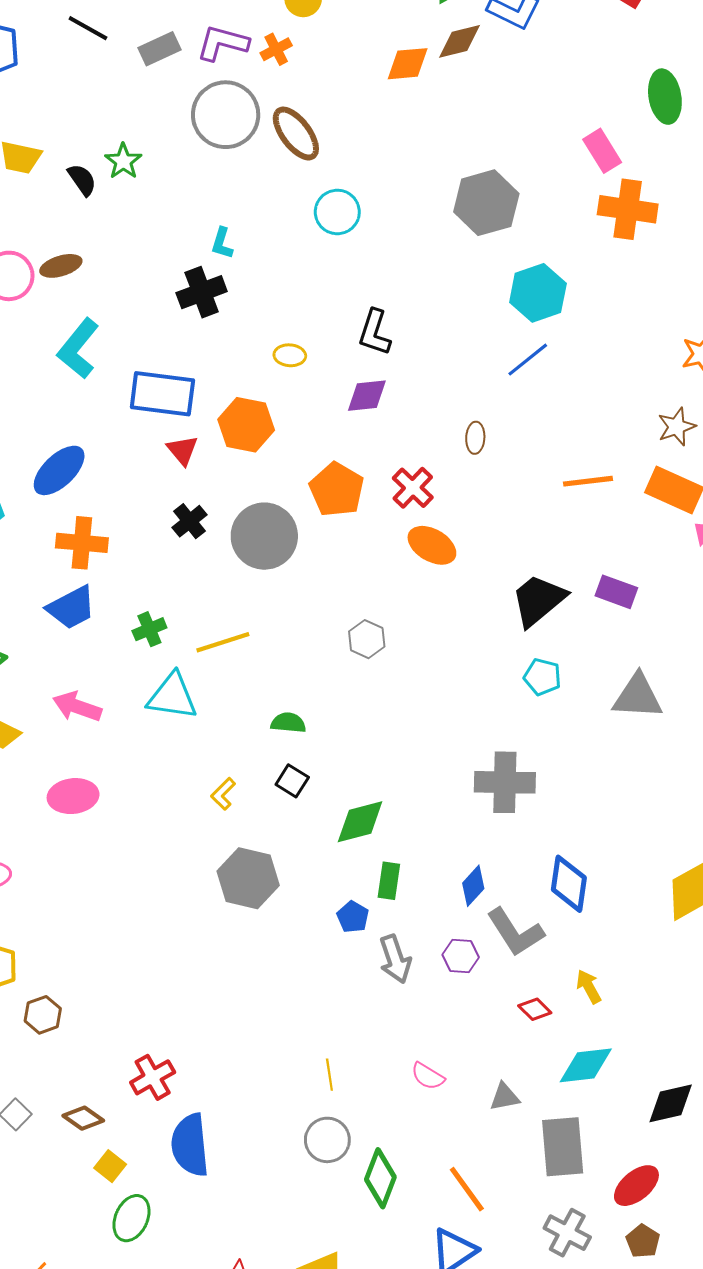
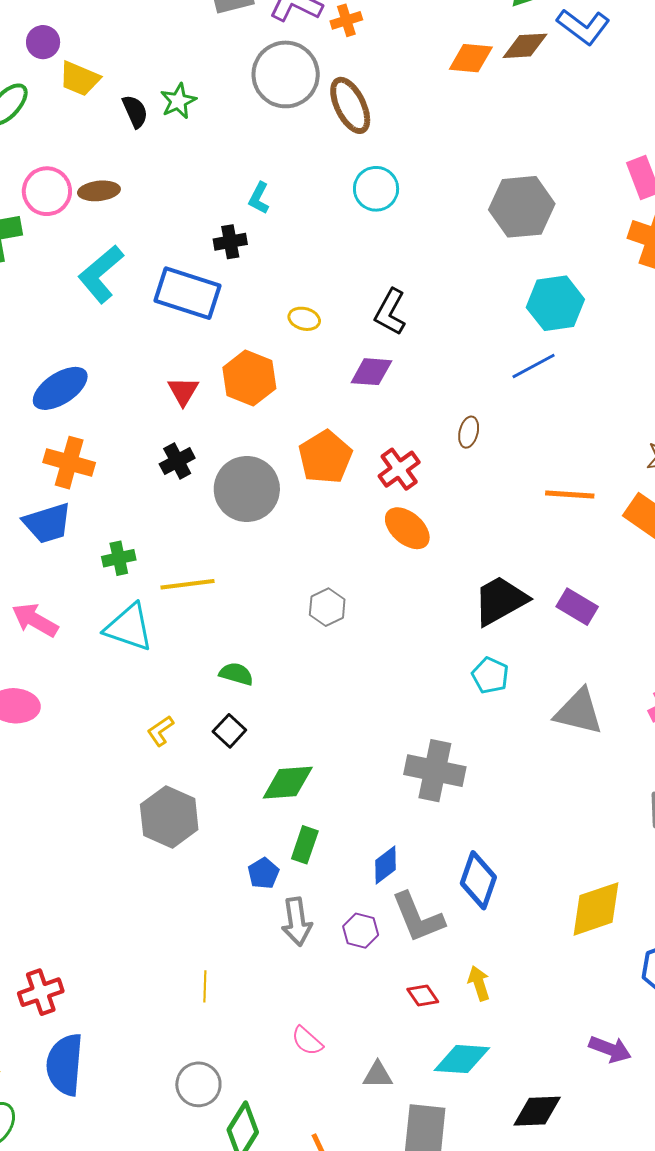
black cross: (202, 292) -> (230, 242), size x0.7
blue rectangle: (162, 394) -> (188, 293), moved
yellow line: (329, 1075) -> (205, 986), moved

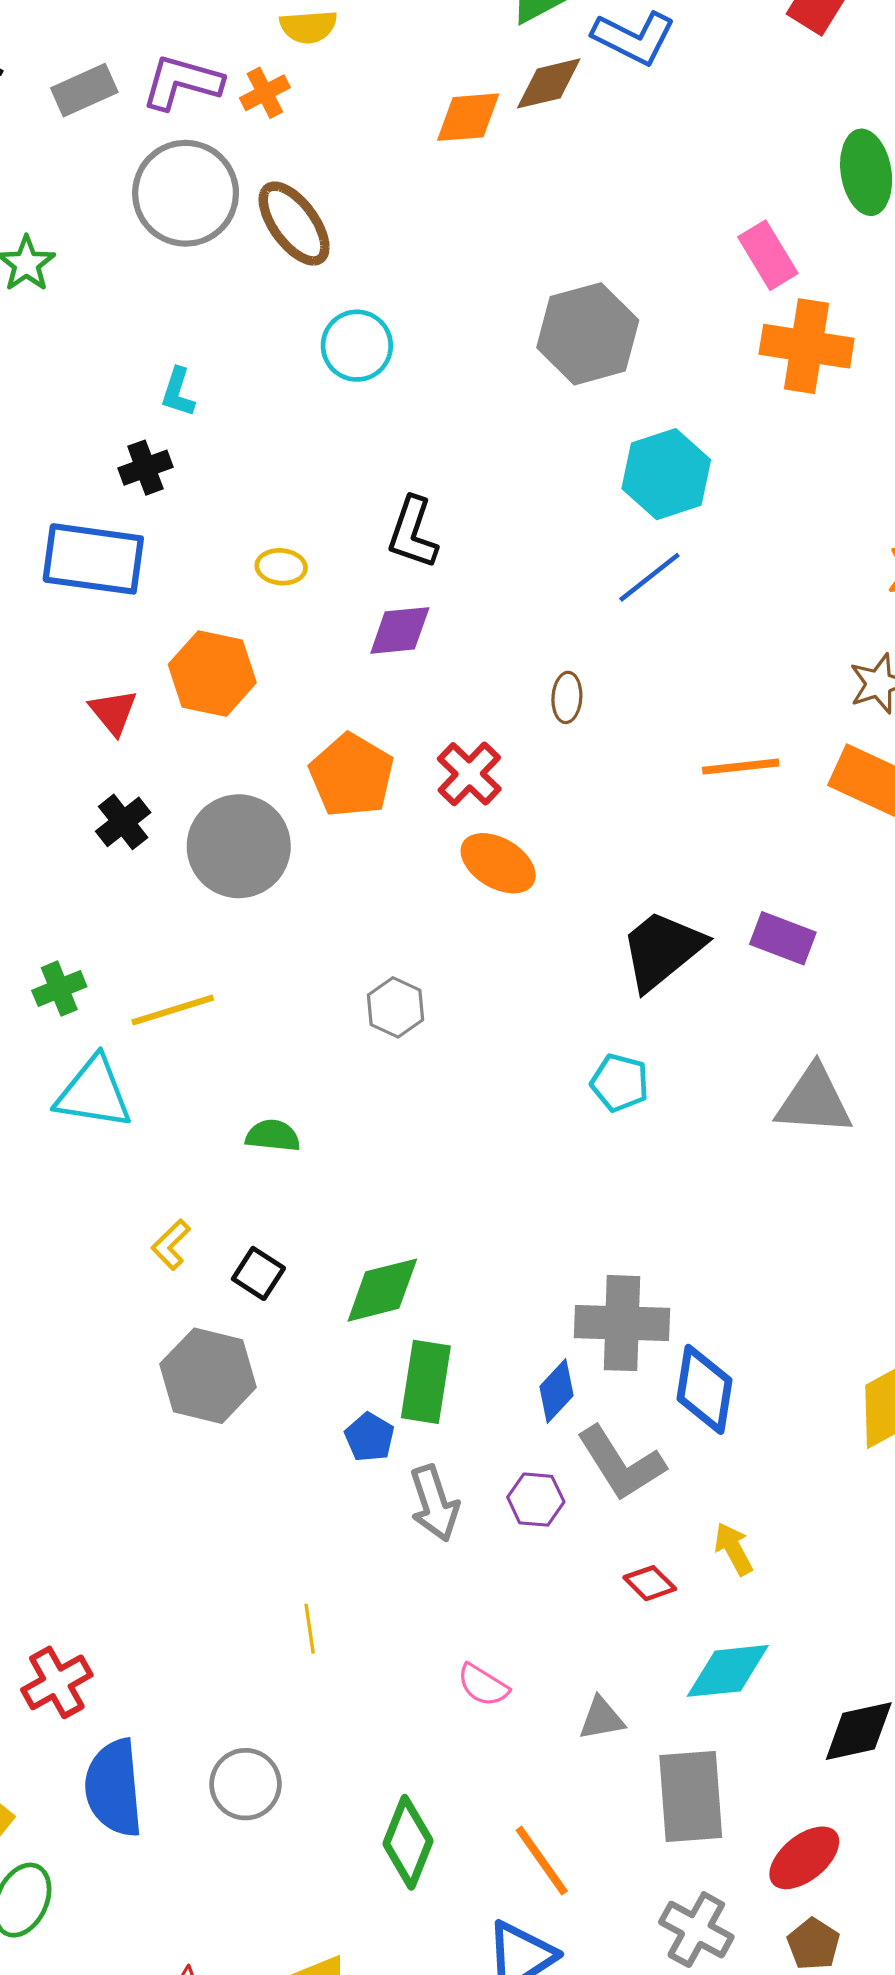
cyan pentagon: (490, 675) -> (620, 1083), moved
black square: (229, 731) -> (258, 1273), moved
gray cross: (435, 771) -> (622, 1323), moved
green rectangle: (305, 845) -> (426, 1382), size x1.4
gray circle: (198, 1084) -> (246, 1784), moved

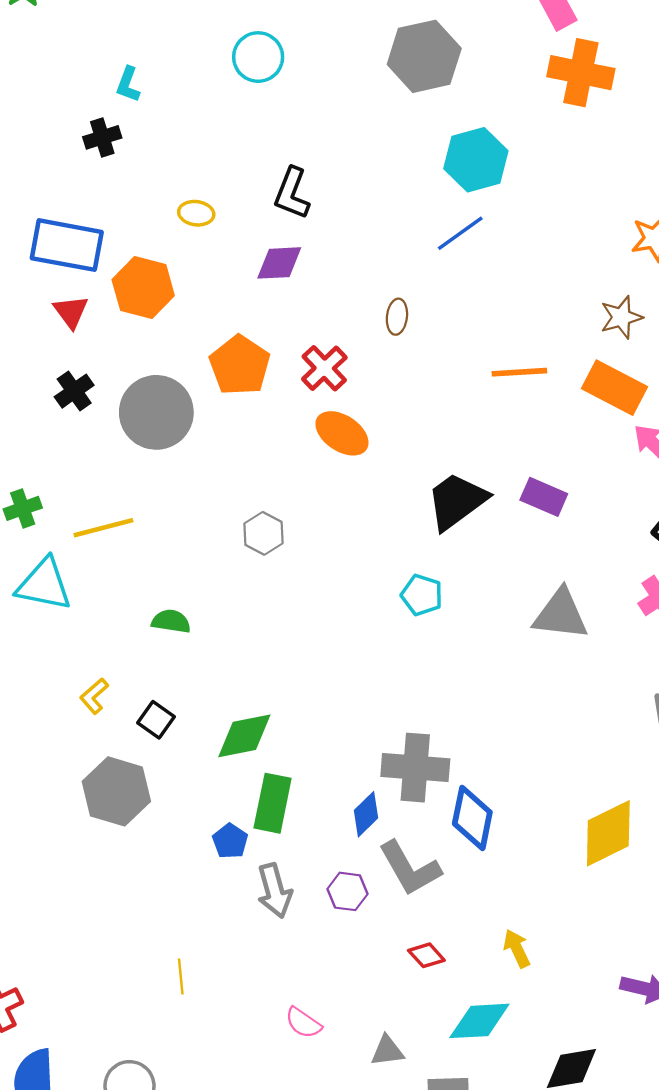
blue rectangle: (93, 559) -> (67, 245), moved
yellow arrow: (734, 1549) -> (517, 948), moved

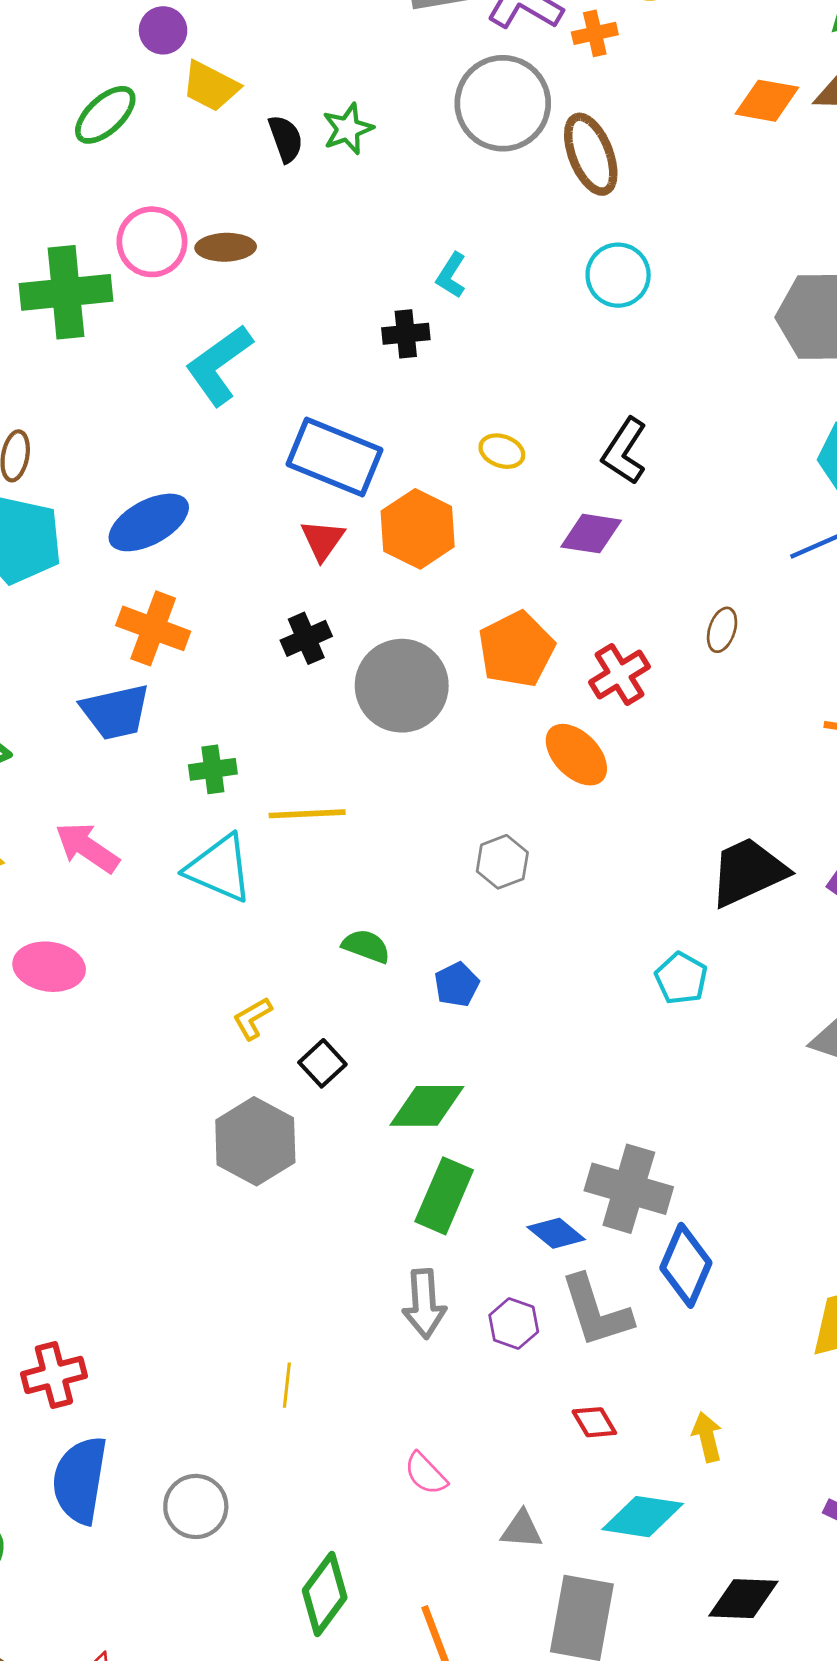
orange ellipse: (342, 433) -> (576, 755), moved
blue diamond: (366, 814) -> (556, 1233), turned 72
blue pentagon: (230, 841) -> (457, 985), moved

